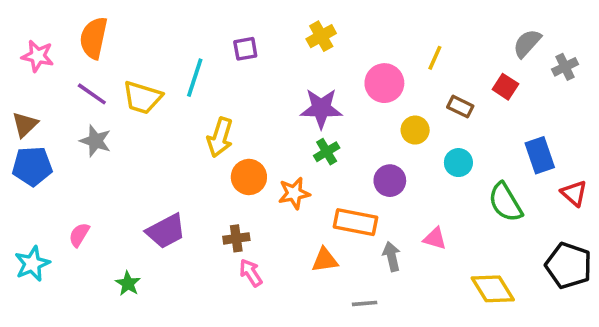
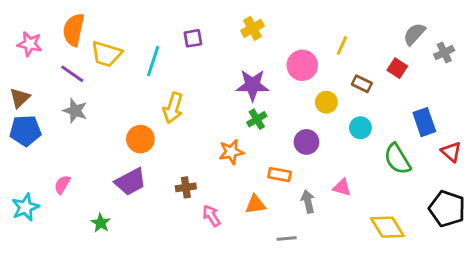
yellow trapezoid: (142, 98) -> (106, 54), moved
orange circle: (249, 177) -> (140, 139), moved
orange rectangle: (355, 222) -> (280, 175), size x0.7
pink arrow: (251, 273) -> (211, 216), moved

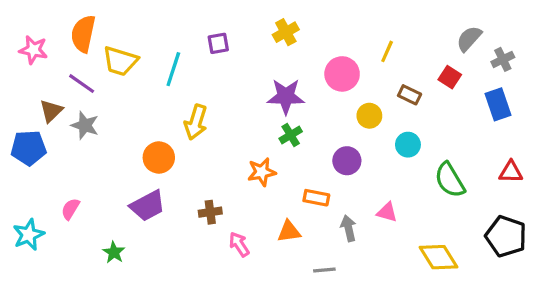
brown triangle: (20, 98) -> (51, 111), moved
blue rectangle: (424, 122) -> (498, 104), moved
red triangle: (451, 152) -> (511, 172), turned -40

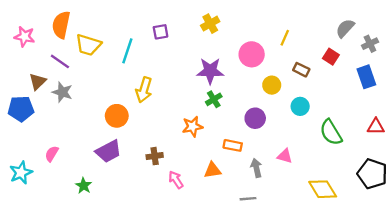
gray line: (324, 270) -> (248, 199), moved

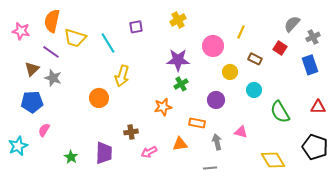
cyan line: (127, 51) -> (108, 43), turned -50
blue pentagon: (21, 109) -> (32, 102), moved
purple trapezoid: (108, 151) -> (104, 153), moved, turned -60
pink arrow: (176, 180) -> (149, 152), turned -84

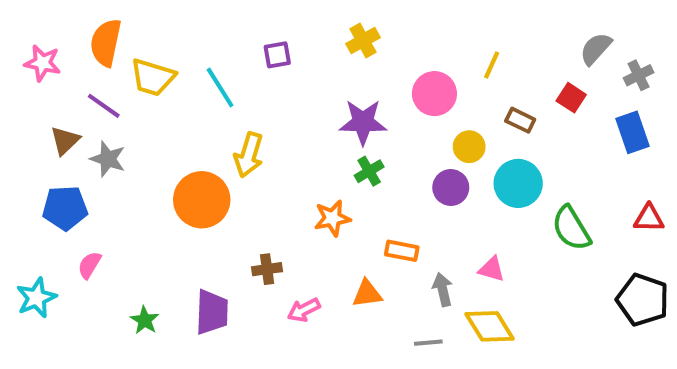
cyan circle: (254, 90) -> (518, 183), size x1.5
orange circle: (99, 98) -> (202, 200), size x1.4
purple circle: (216, 100) -> (451, 188), moved
yellow diamond: (273, 160) -> (490, 326), moved

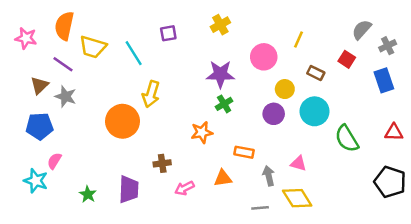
cyan star: (36, 298) -> (36, 181), moved, turned -30

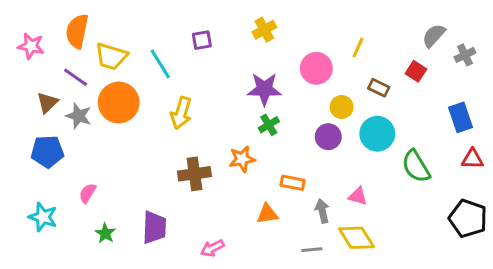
blue rectangle: (384, 80) -> (461, 117), moved
orange circle: (122, 121) -> (119, 103), moved
pink semicircle: (54, 161) -> (87, 193), moved
brown cross: (162, 163) -> (194, 174), moved, size x1.5
pink arrow: (184, 188) -> (212, 248), moved

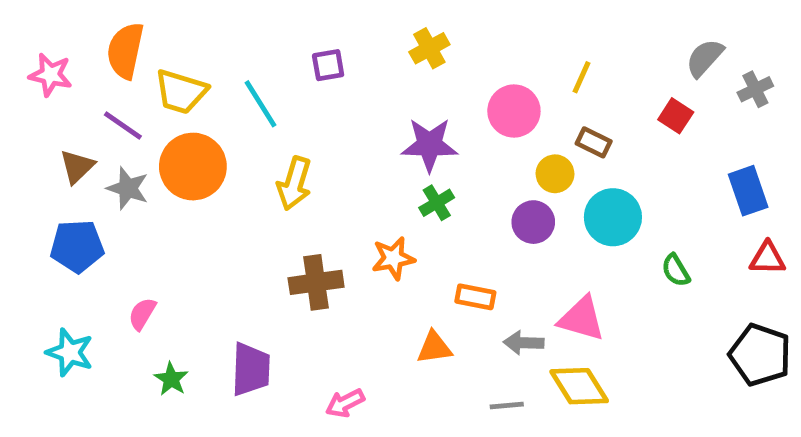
brown rectangle: (379, 88) -> (594, 142), moved
green semicircle: (416, 166) -> (676, 270), size x0.6
pink triangle: (358, 196) -> (582, 319), size x1.5
gray arrow: (322, 211) -> (524, 343), turned -75

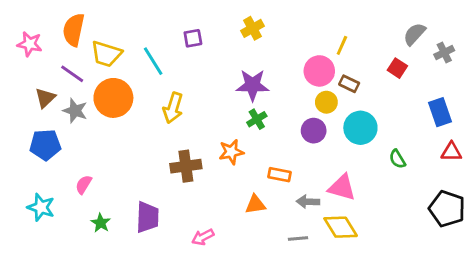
pink circle: (514, 111) -> (319, 71), moved

